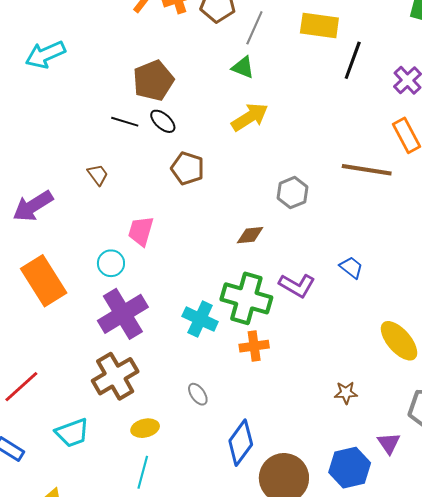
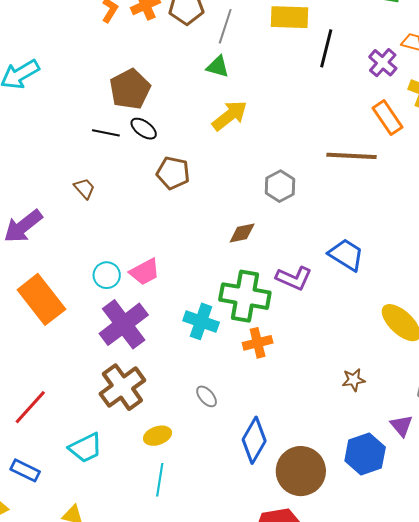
pink trapezoid: (141, 231) -> (145, 272), moved, turned -128
blue trapezoid: (351, 267) -> (346, 255), size x1.5

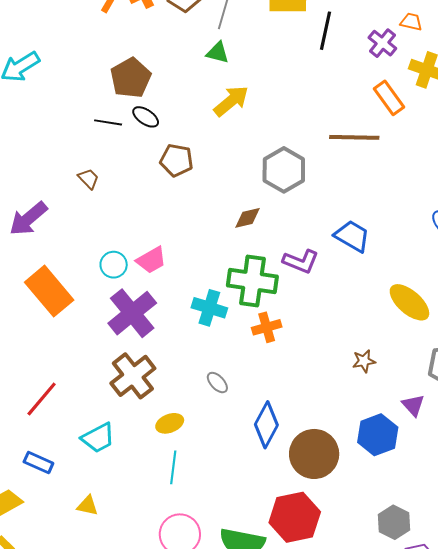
gray hexagon: (280, 186) -> (284, 170), size x1.4

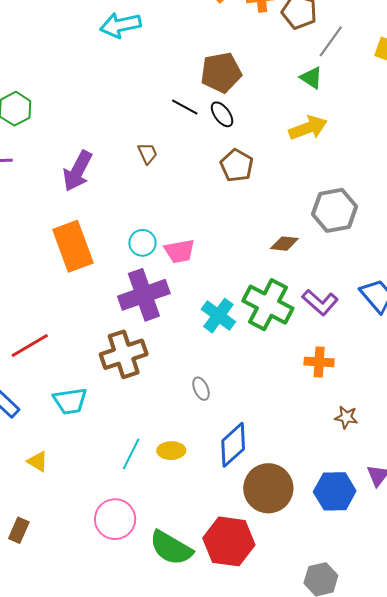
purple arrow: (28, 219) -> (78, 171), turned -42
orange cross: (267, 327) -> (319, 362), moved
yellow ellipse: (170, 423) -> (171, 451), moved

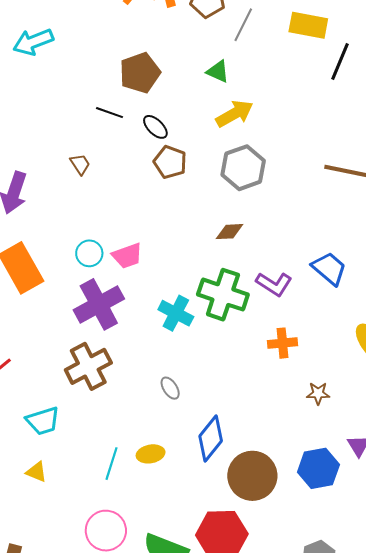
green triangle: (311, 78) -> (218, 71), moved
black ellipse: (222, 114) -> (155, 127), moved
gray hexagon: (335, 210) -> (243, 168), moved
yellow triangle: (38, 461) -> (36, 472), moved

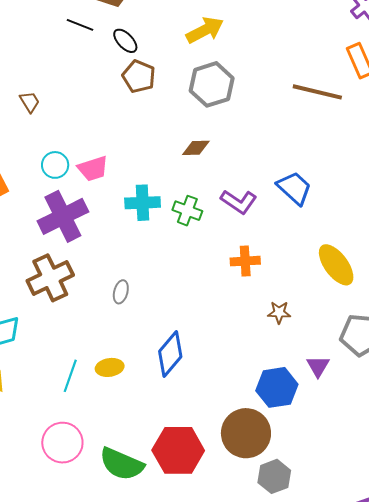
brown trapezoid: (80, 164) -> (30, 102), moved
green cross: (223, 295) -> (187, 211), size x0.6
cyan cross: (176, 313) -> (143, 203), moved, turned -32
gray ellipse: (170, 388) -> (121, 292), moved, turned 45
brown circle: (252, 476) -> (246, 433), moved

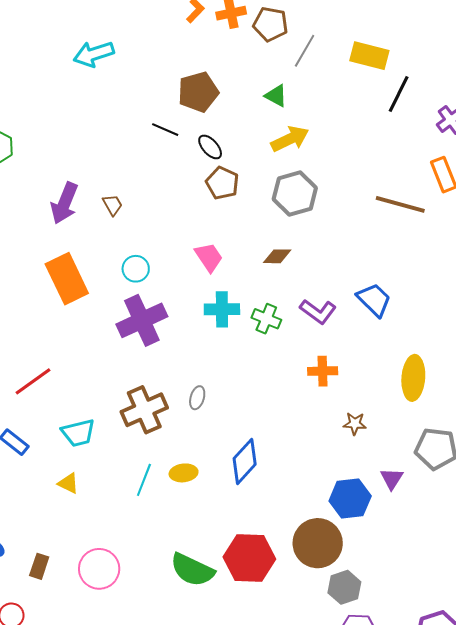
pink trapezoid: (93, 169) -> (209, 257), moved, turned -108
yellow ellipse: (336, 265) -> (413, 378), turned 39
brown cross: (50, 278) -> (144, 410), moved
pink circle: (62, 443) -> (99, 569), moved

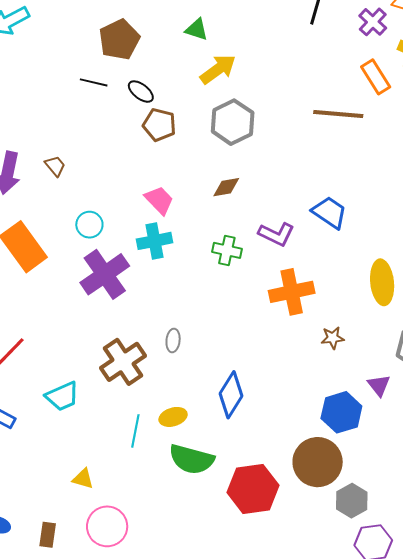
cyan cross: (222, 309) -> (155, 241), moved
orange cross: (323, 371) -> (292, 292), size x1.5
yellow triangle: (68, 483) -> (83, 479), moved
green semicircle: (192, 570) -> (192, 459), moved

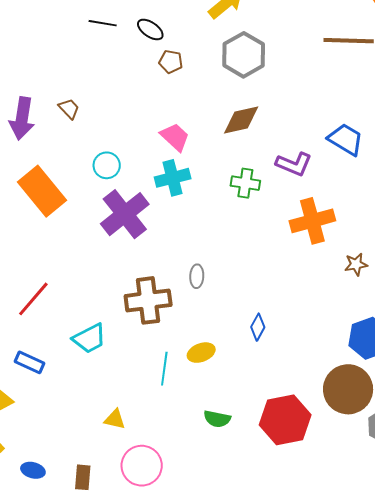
brown pentagon: (159, 125) -> (171, 62), size x0.7
brown diamond: (226, 187) -> (241, 120), size x1.4
brown cross: (123, 362) -> (148, 300), turned 30
blue diamond: (231, 395) -> (258, 327), size x0.6
green semicircle: (192, 459) -> (217, 419), moved, size x0.6

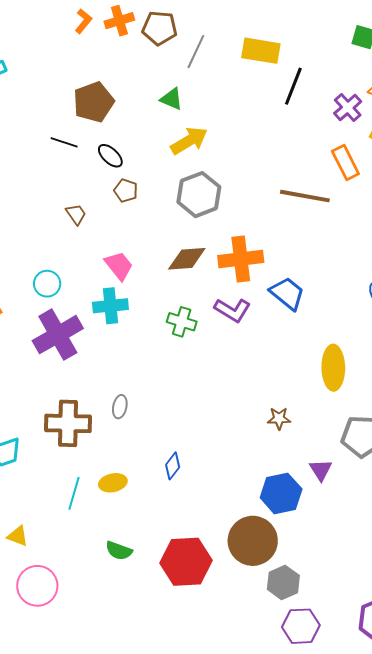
brown trapezoid: (69, 109) -> (76, 214), moved
orange cross: (312, 221) -> (241, 259), moved

